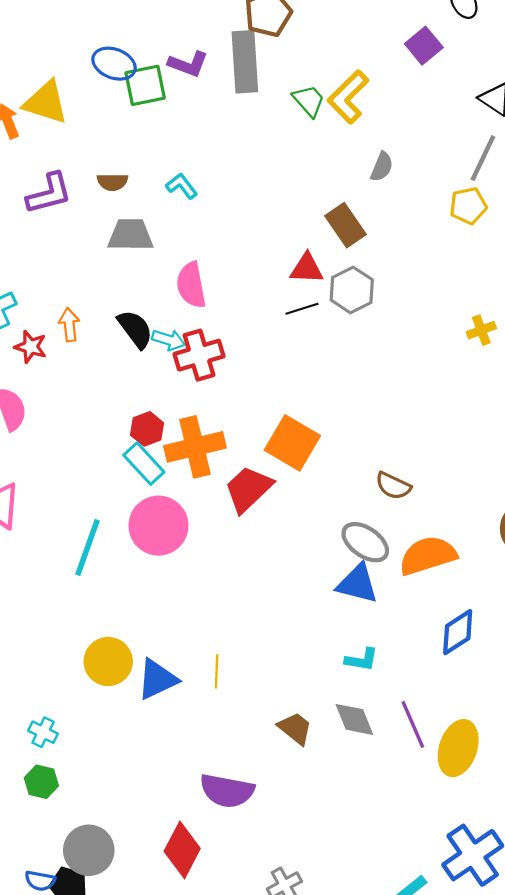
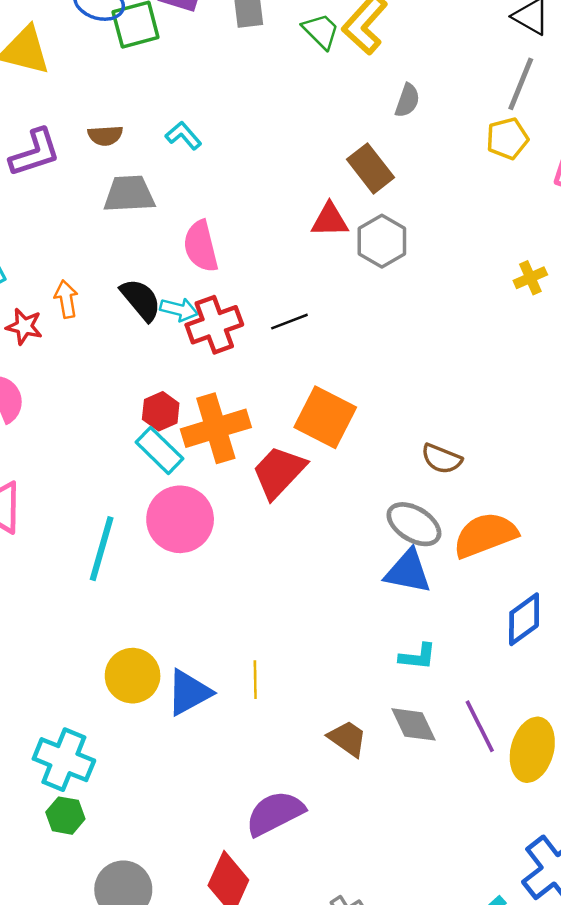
black line: (302, 309) -> (289, 322), moved
cyan cross: (43, 732) -> (64, 760), size x1.8
purple semicircle: (227, 791) -> (275, 813), turned 146

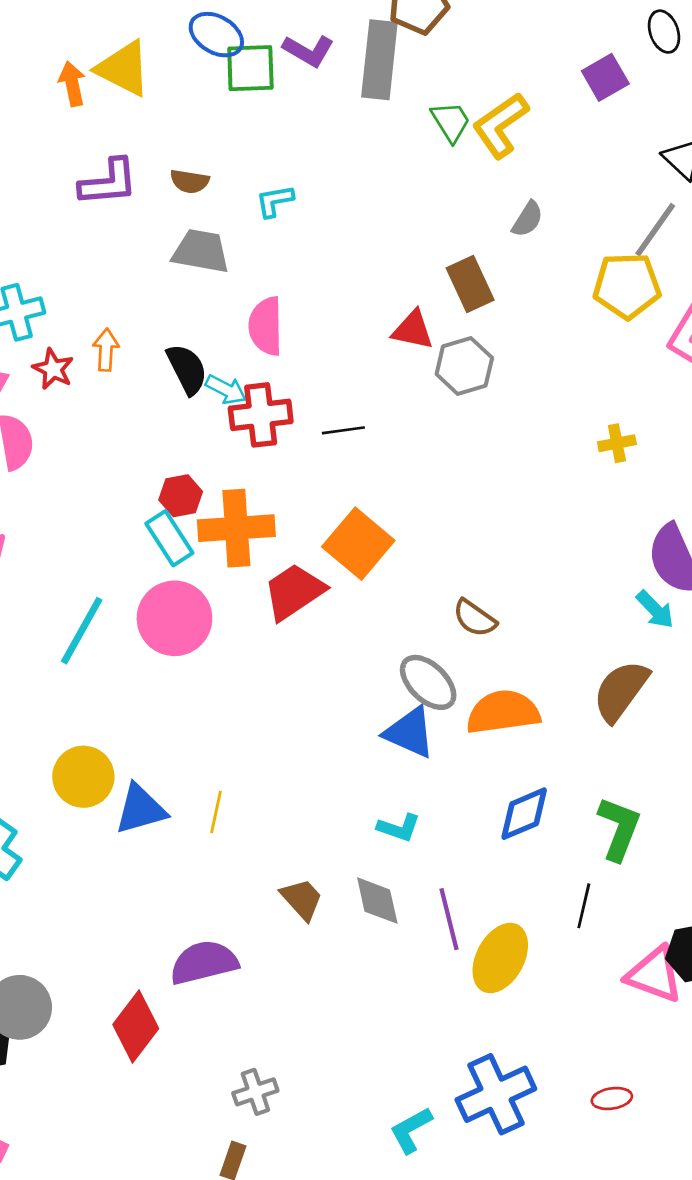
cyan L-shape: (183, 135) -> (275, 201), turned -72
yellow pentagon: (507, 138) -> (627, 286), size x1.4

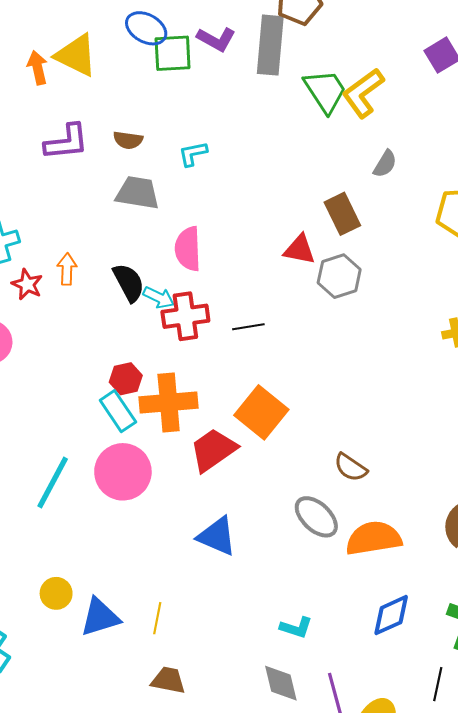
green trapezoid: (451, 122) -> (325, 91), size x1.4
blue triangle: (410, 733) -> (217, 536), moved
yellow circle: (83, 777) -> (56, 593), size x0.7
brown trapezoid: (302, 899) -> (168, 680), moved, turned -36

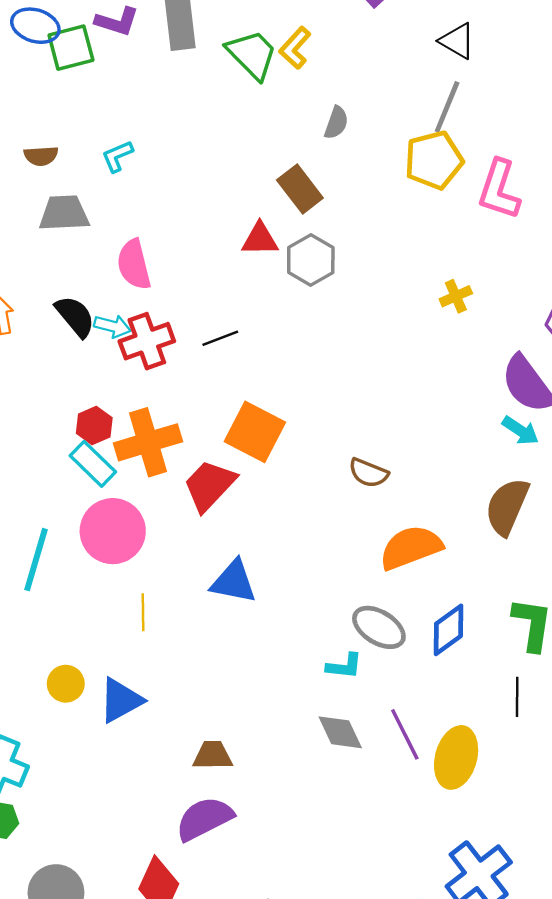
yellow L-shape: (363, 93) -> (295, 48), size x0.7
gray ellipse: (316, 517) -> (379, 627), moved
yellow line: (157, 618) -> (143, 612), moved

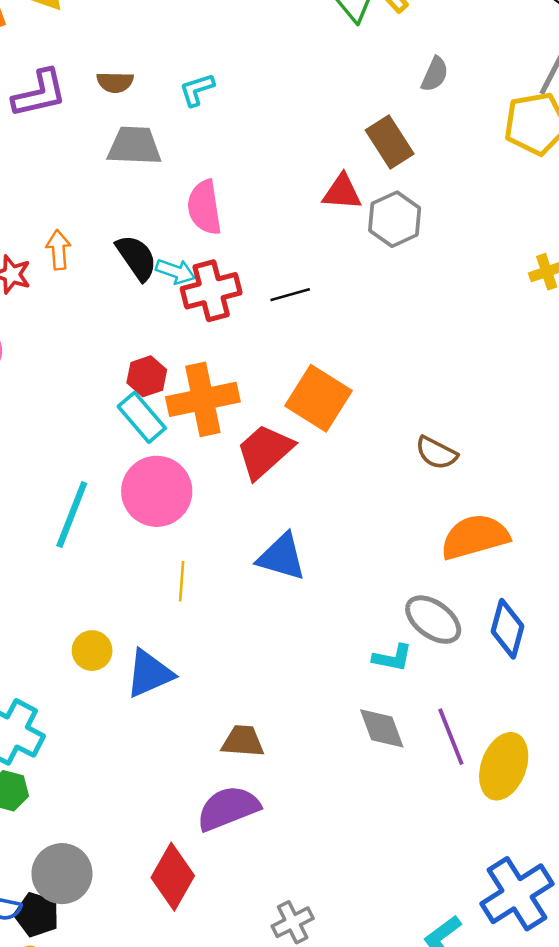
blue diamond: (448, 630) -> (507, 629), turned -44

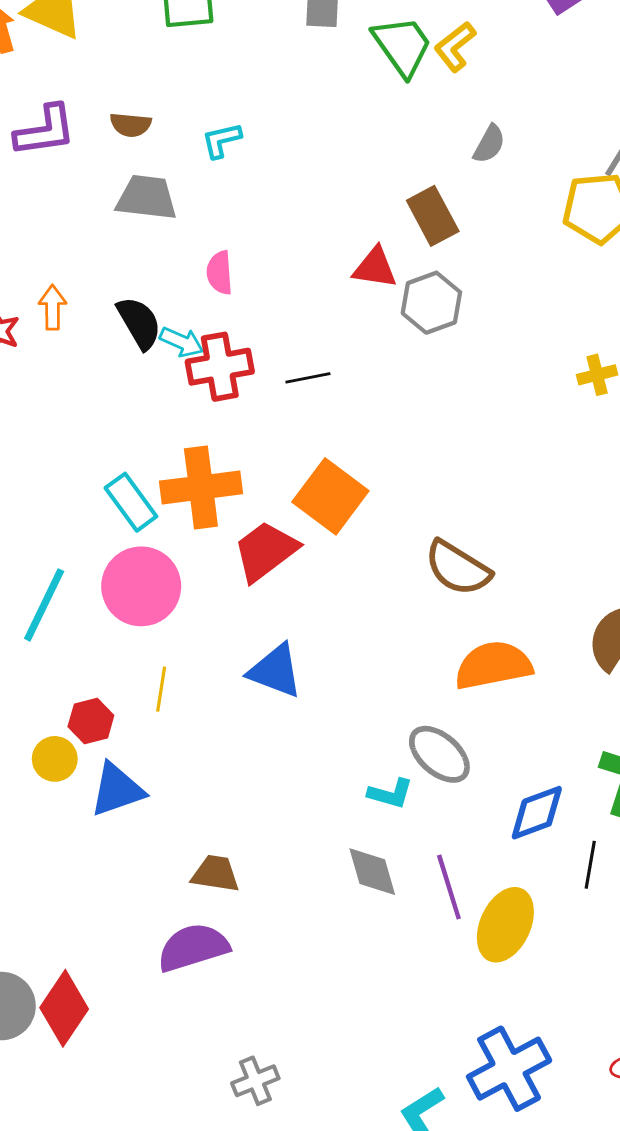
pink semicircle: (204, 207) -> (220, 273), size x0.7
red hexagon: (147, 376) -> (91, 721), moved
brown semicircle: (436, 453) -> (458, 568), size x1.4
blue diamond: (507, 629) -> (537, 813), moved, turned 50
red diamond: (173, 877) -> (64, 1008), moved

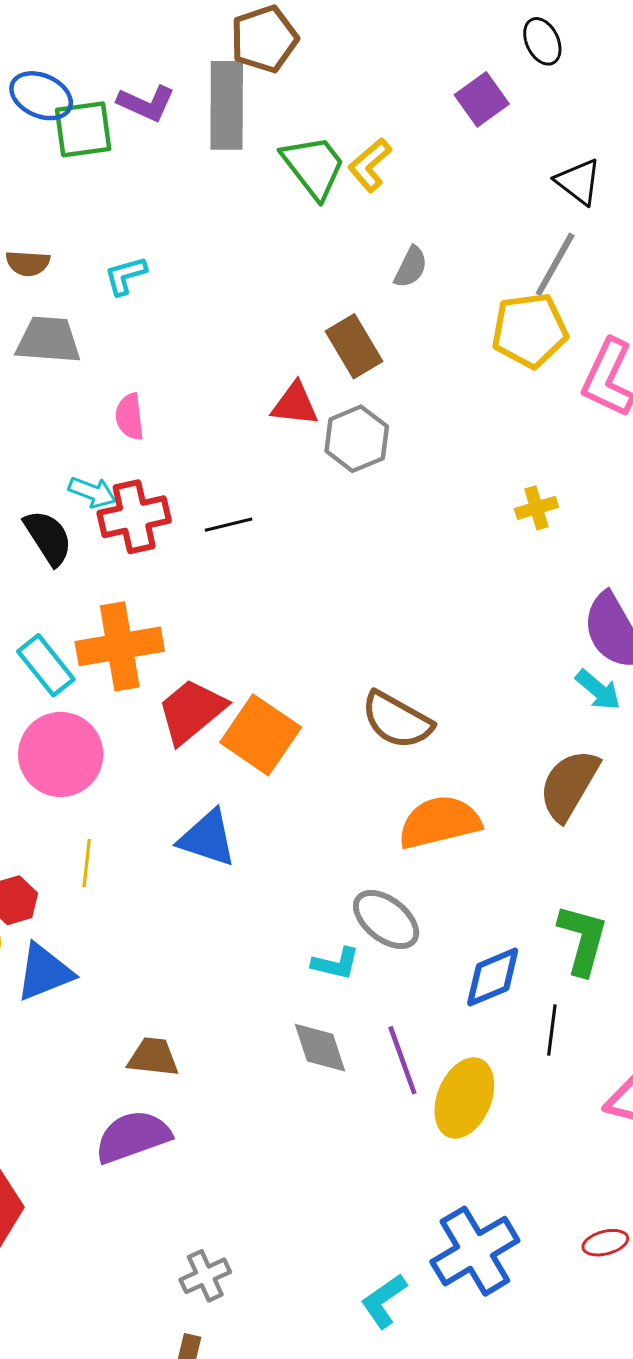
black semicircle: (139, 323) -> (48, 538), moved
orange square: (330, 496) -> (261, 735), moved

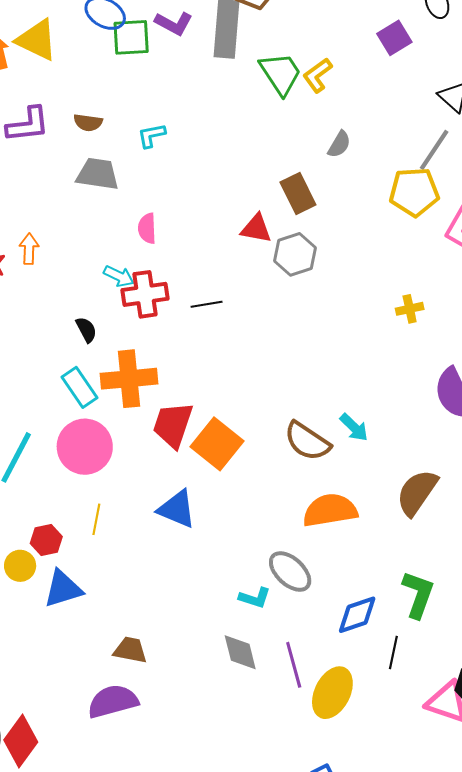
black semicircle: (48, 538) -> (86, 330), moved, size x0.7
cyan arrow: (598, 690) -> (354, 427), moved
red trapezoid: (192, 711) -> (173, 425), turned -36

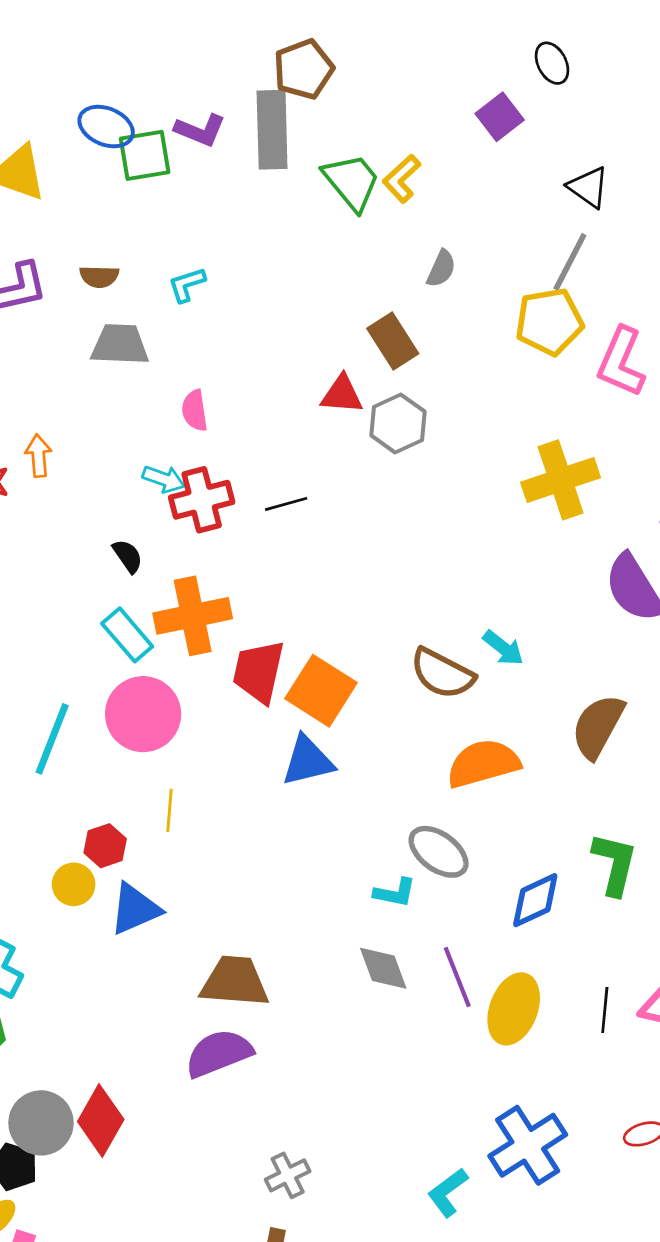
yellow cross: (410, 309) -> (561, 480), size x2.0
blue triangle: (177, 509) -> (308, 761), moved, turned -30
brown trapezoid: (130, 650) -> (235, 982), size x1.5
black line: (393, 652) -> (605, 1010), moved

